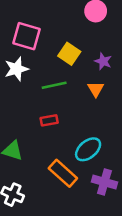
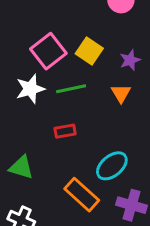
pink square: (26, 36) -> (48, 51), moved, turned 36
purple star: (103, 61) -> (130, 60), turned 30
white star: (16, 69) -> (30, 89), moved

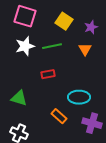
pink square: (48, 51) -> (25, 16), moved, turned -35
cyan ellipse: (112, 166) -> (79, 97), turned 40
orange rectangle: (82, 195) -> (59, 116), size x0.7

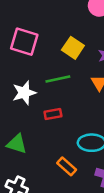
white star: (25, 46) -> (24, 93), moved

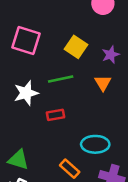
green triangle: (17, 144) -> (18, 160), moved

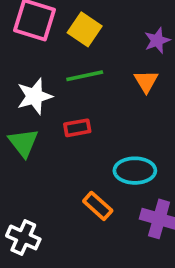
yellow square: (76, 47) -> (85, 29), moved
green triangle: (18, 160) -> (23, 143), moved, turned 35

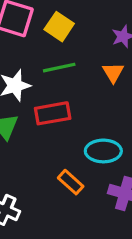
red rectangle: (77, 128) -> (53, 113), size x1.5

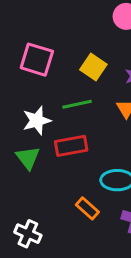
yellow square: (59, 27) -> (93, 67), moved

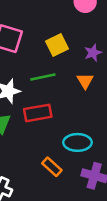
yellow square: (93, 67) -> (57, 45), turned 30

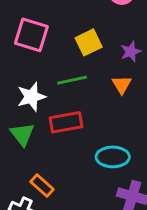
orange rectangle: (52, 167) -> (42, 186), moved

